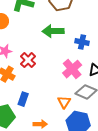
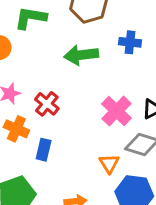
blue cross: (82, 42) -> (130, 42), moved
blue rectangle: (23, 99) -> (44, 150), moved

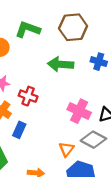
red cross: (47, 104) -> (28, 96), turned -30
pink cross: (117, 111) -> (79, 111), turned -30

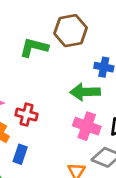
green L-shape: (28, 29) -> (34, 47), moved
green arrow: (60, 64) -> (85, 92), moved

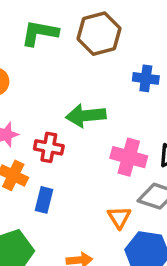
green L-shape: (34, 47) -> (40, 33), moved
green arrow: (85, 92) -> (86, 116), moved

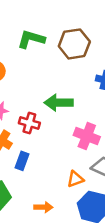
orange triangle: (119, 217) -> (75, 179), turned 36

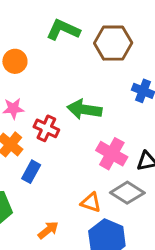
orange triangle: (75, 179) -> (91, 202), turned 30
orange arrow: (43, 207) -> (48, 230), turned -48

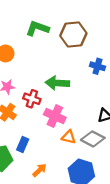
pink cross: (112, 154) -> (55, 116), moved
blue rectangle: (31, 172) -> (23, 144), moved
orange triangle: (91, 202) -> (69, 137), moved

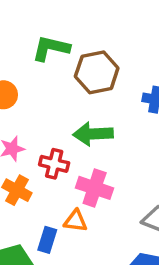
brown hexagon: (73, 34) -> (97, 72), moved
orange triangle: (69, 137) -> (76, 221), moved

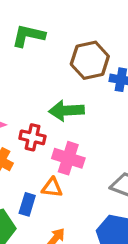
brown hexagon: (97, 72) -> (90, 60), moved

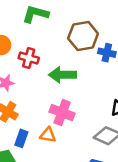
red cross: (32, 137) -> (29, 58), moved
blue rectangle: (27, 204) -> (21, 138), moved

